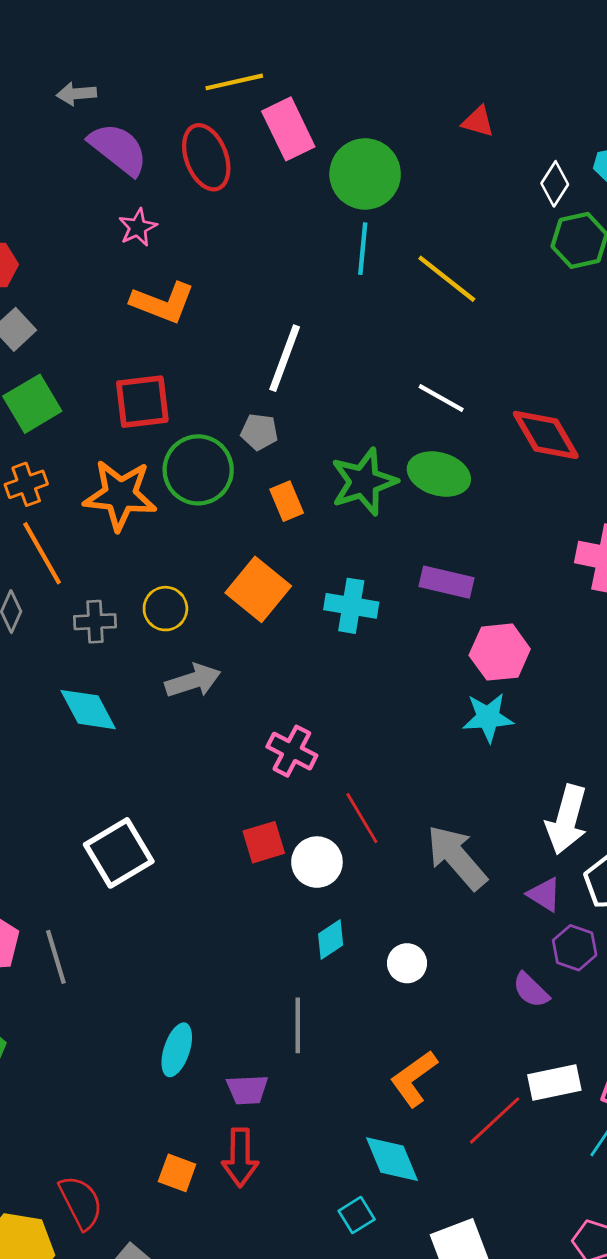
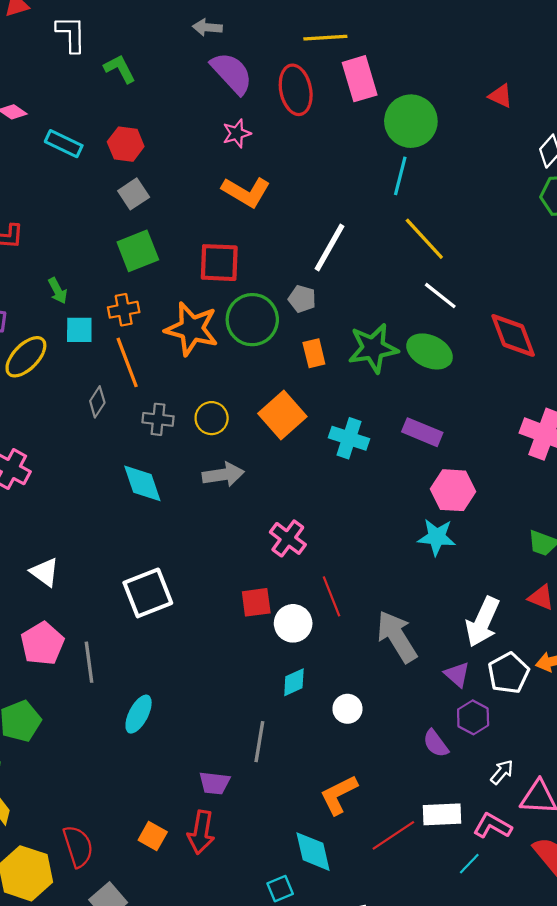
yellow line: (447, 279) -> (424, 239), moved
cyan ellipse: (177, 1050) -> (139, 714), moved

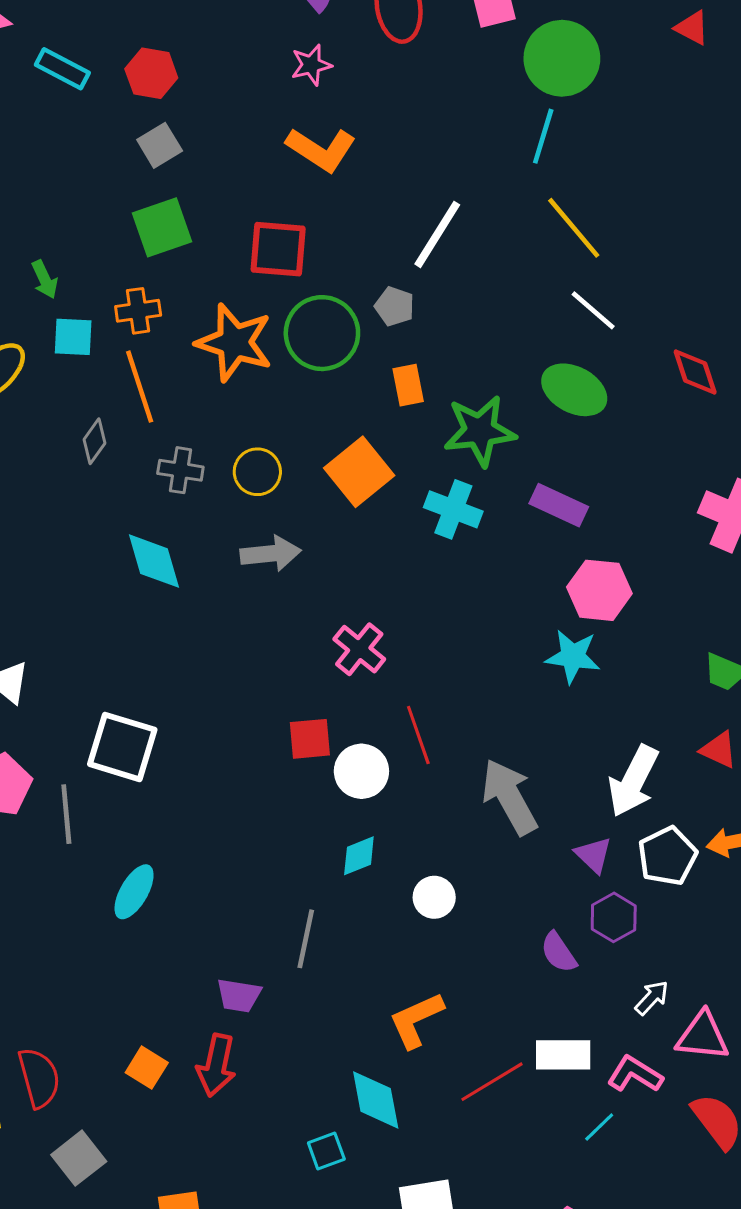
red diamond: (513, 335) -> (695, 372), size x0.7
green star: (373, 348) -> (480, 431), moved
white square: (148, 593) -> (122, 747), moved, turned 36

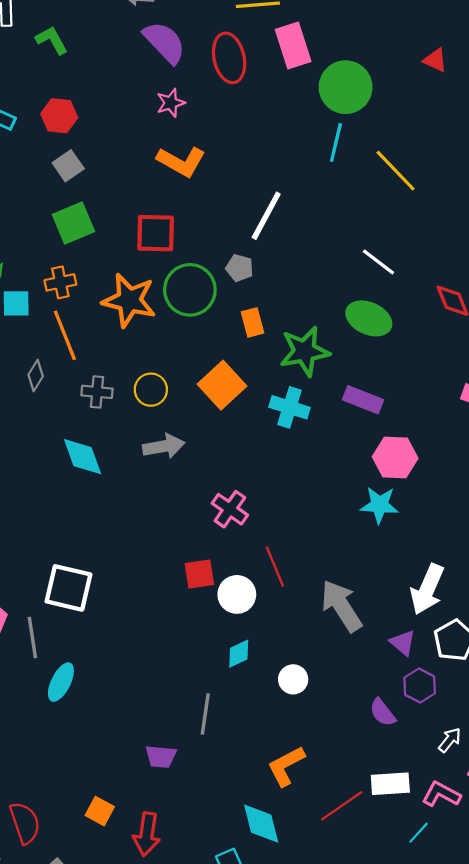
yellow line: (574, 228) -> (396, 171), moved
cyan ellipse: (134, 892) -> (61, 682), moved
red arrow: (216, 1065) -> (147, 834), moved

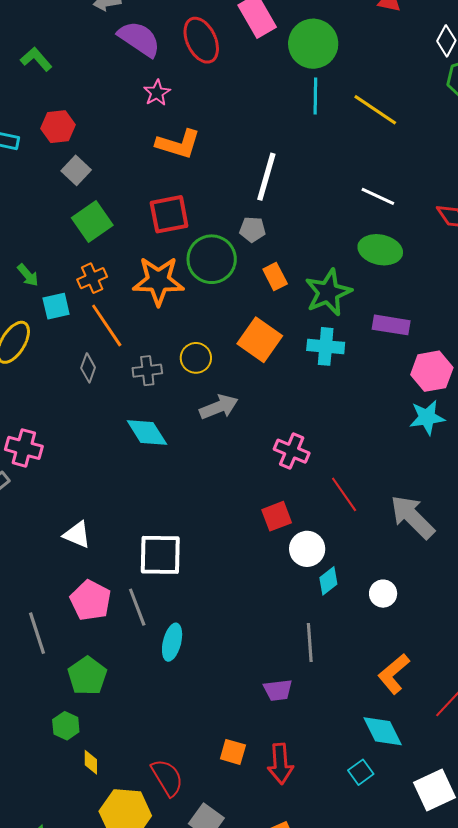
white circle: (237, 594) -> (307, 549), moved

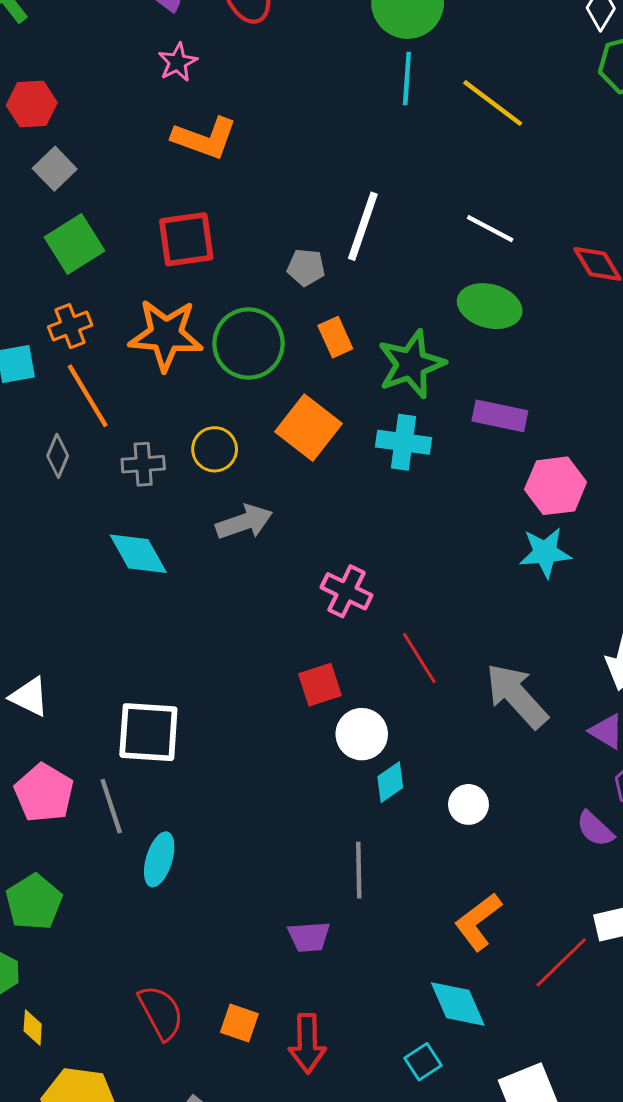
white line: (266, 177) -> (363, 226), moved
green circle: (212, 259) -> (248, 344), moved
red semicircle: (167, 778) -> (161, 1012), moved

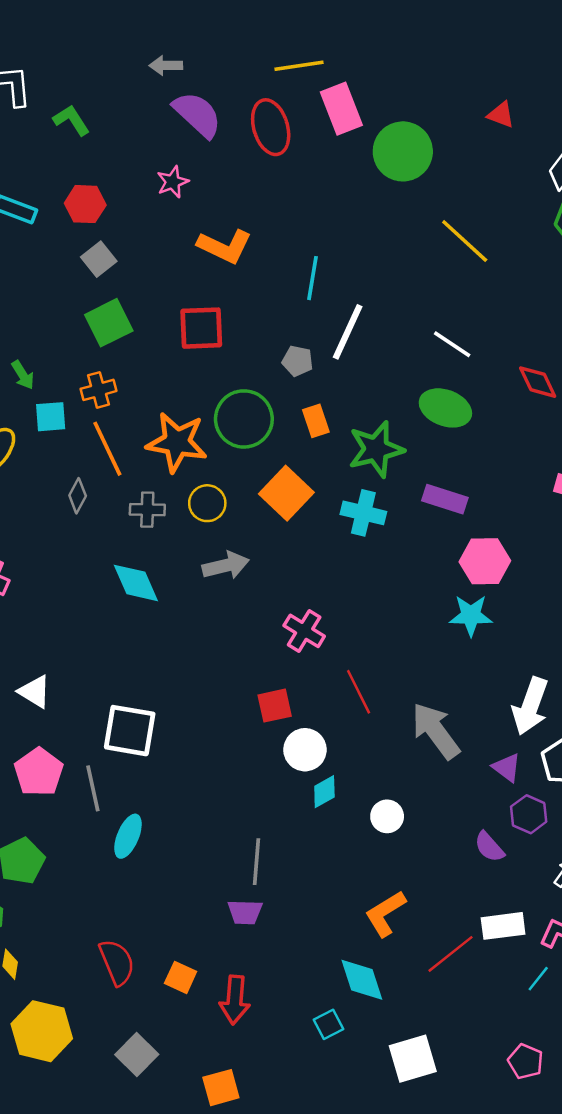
pink star: (178, 62) -> (173, 182), moved
cyan line: (407, 79) -> (312, 278), moved
orange star: (166, 335) -> (177, 442), moved
gray line: (359, 870) -> (257, 862), moved

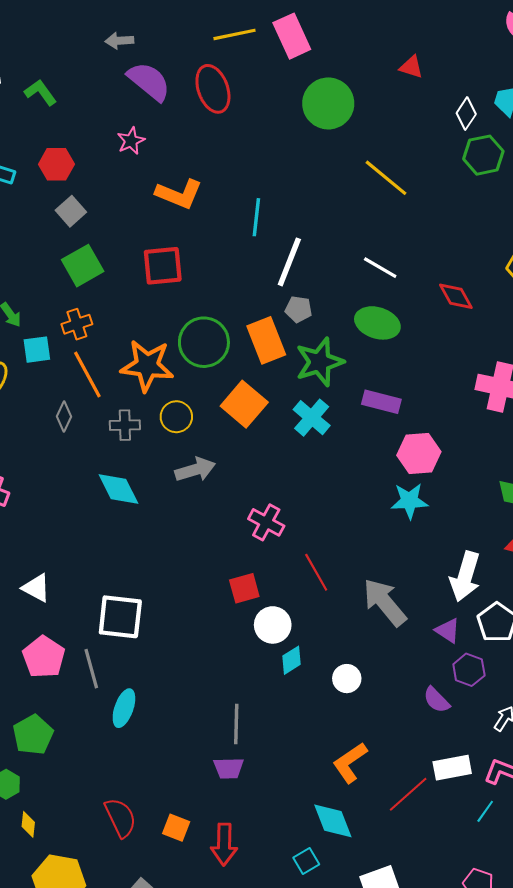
pink rectangle: (341, 109) -> (292, 36), moved
gray pentagon: (297, 361) -> (299, 309), moved
orange rectangle: (316, 421) -> (266, 340), size x1.6
cyan cross: (363, 513) -> (312, 418), turned 30

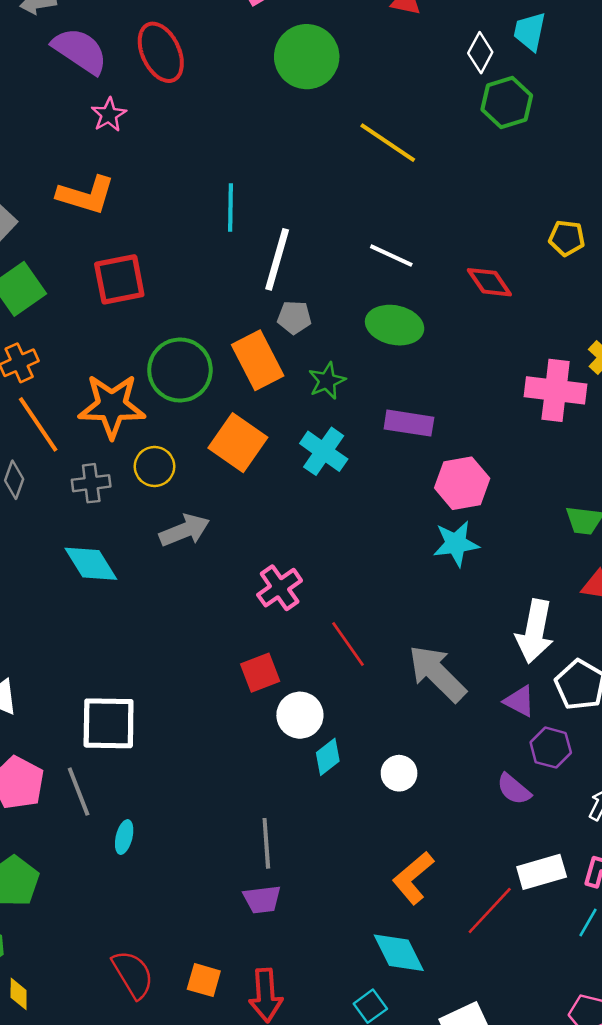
pink star: (131, 141) -> (109, 115), moved
orange L-shape: (179, 194) -> (86, 195), moved
green star: (320, 362) -> (327, 381), size x0.6
pink cross: (266, 522) -> (280, 588), turned 32
cyan ellipse: (124, 708) -> (124, 837), size x0.7

